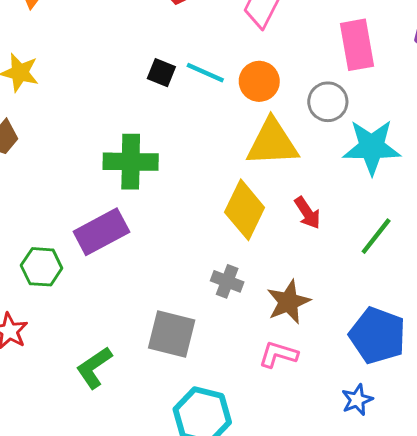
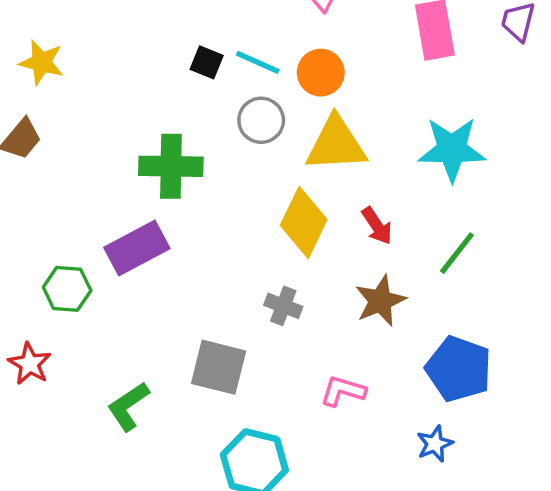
gray circle: (328, 102) -> (261, 120), moved
brown star: (288, 302) -> (380, 301), moved

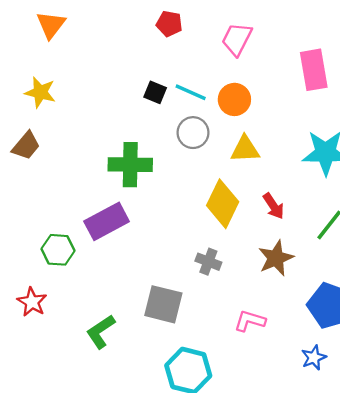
yellow triangle: (336, 144) -> (245, 149), size x0.7

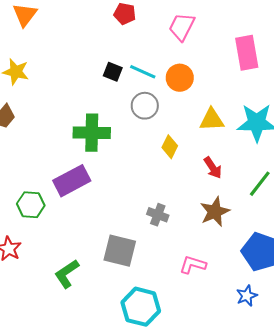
yellow triangle: (245, 149) -> (212, 120), moved
yellow diamond: (223, 204) -> (170, 147), moved, size x0.6

